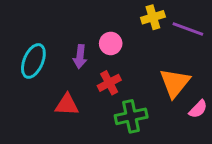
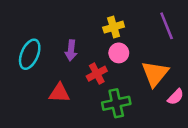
yellow cross: (153, 17) -> (114, 27), moved
purple line: (188, 29) -> (167, 26), turned 48
pink circle: (111, 43) -> (119, 53), moved

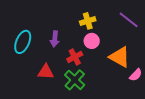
purple line: (167, 26) -> (129, 20), turned -30
orange triangle: (155, 74) -> (120, 57), turned -40
green cross: (116, 103) -> (75, 80), moved, turned -35

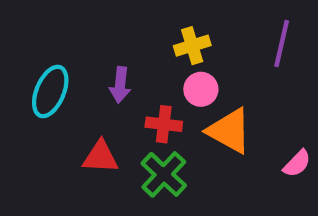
purple line: (129, 20) -> (282, 43), turned 65
red cross: (75, 57) -> (164, 124), turned 35
orange triangle: (120, 57) -> (229, 131), moved

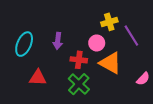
purple line: (282, 43) -> (131, 36), moved, turned -45
yellow cross: (192, 46) -> (109, 22), moved
red triangle: (100, 157) -> (38, 78), moved

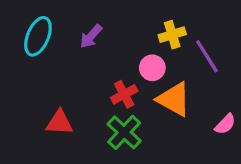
purple arrow: (58, 41) -> (91, 36), moved, turned 35
cyan ellipse: (24, 44) -> (38, 36), moved
red cross: (79, 60) -> (124, 94), turned -35

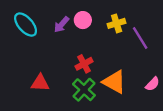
cyan ellipse: (38, 36) -> (26, 25), turned -65
pink circle: (152, 68) -> (83, 20), moved
orange triangle: (174, 99) -> (114, 82), moved

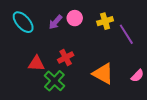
red cross: (84, 64) -> (66, 58), moved
red triangle: (40, 83) -> (36, 64), moved
green cross: (84, 90) -> (54, 81), moved

